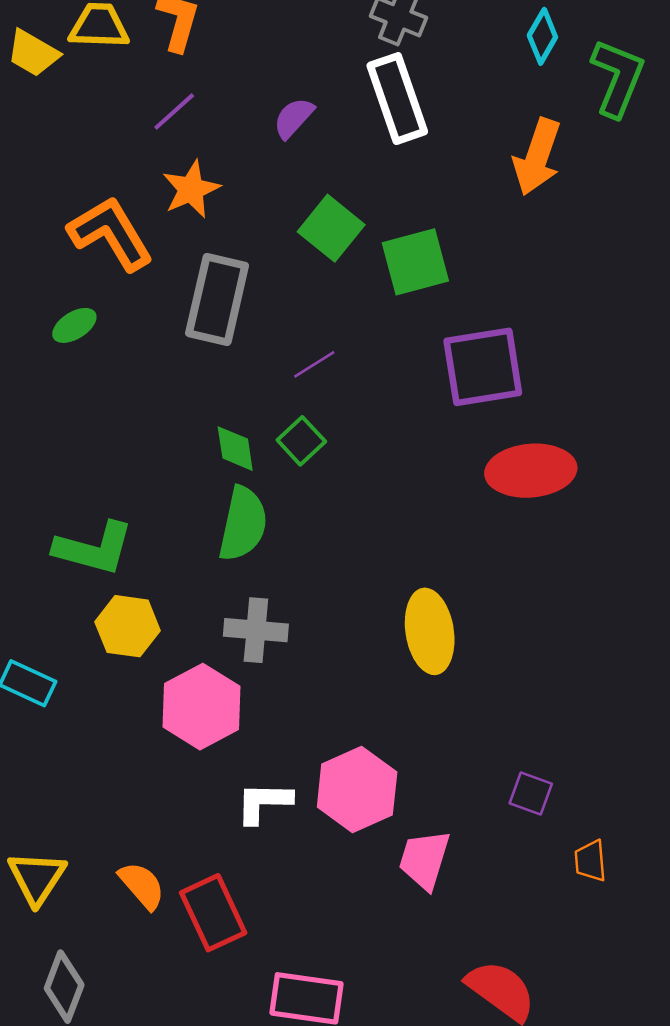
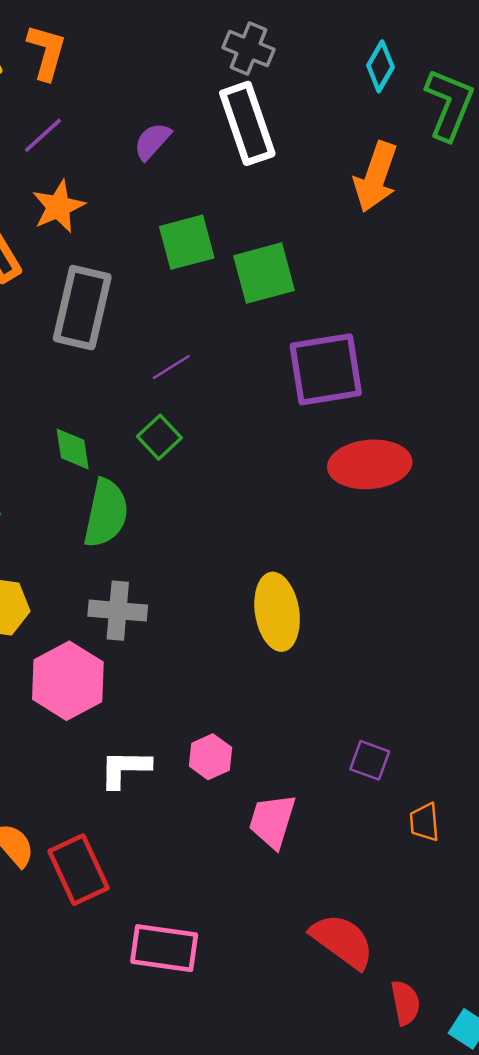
green square: (331, 228) -> (187, 242), turned 36
green diamond: (235, 449) -> (73, 449), moved
pink hexagon: (357, 790) -> (210, 757), size x0.6

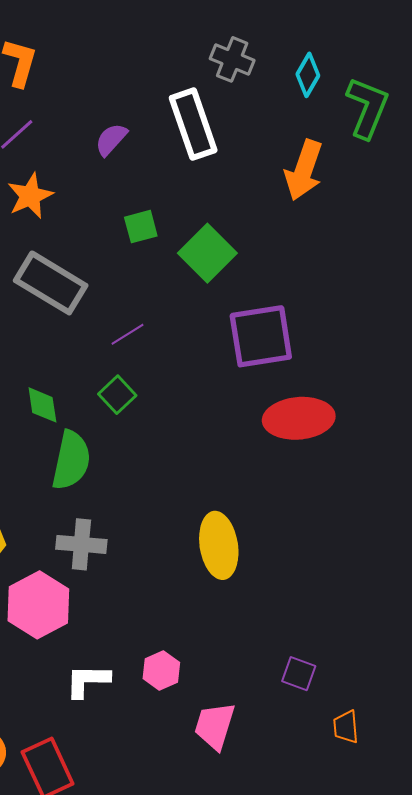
gray cross: (249, 49) -> (232, 59), moved
green square: (187, 242) -> (141, 227), size x0.7
green square: (264, 273) -> (207, 253), turned -30
gray rectangle: (82, 308) -> (51, 283), turned -72

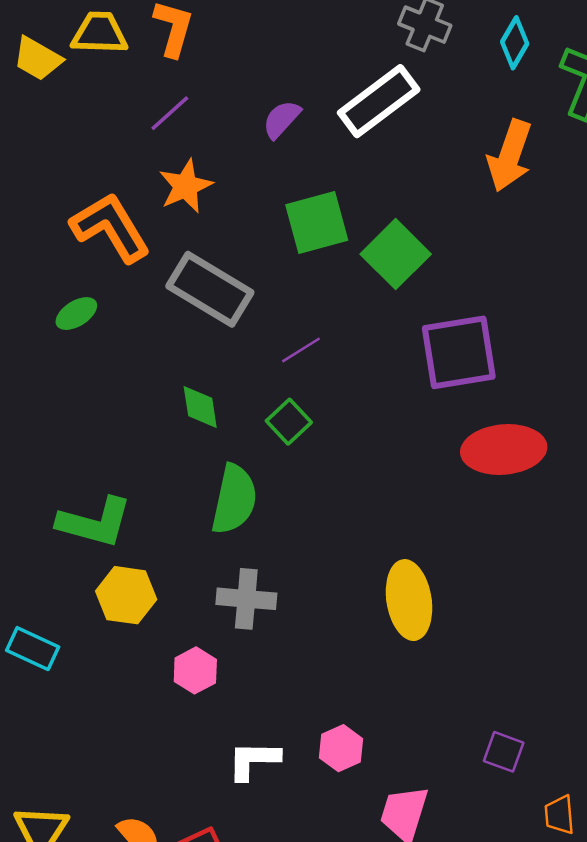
white rectangle: (193, 124) -> (379, 101), turned 72
green square: (141, 227) -> (317, 222), size x1.6
green diamond: (42, 405) -> (200, 407), moved
pink hexagon: (38, 605) -> (195, 670), size x0.6

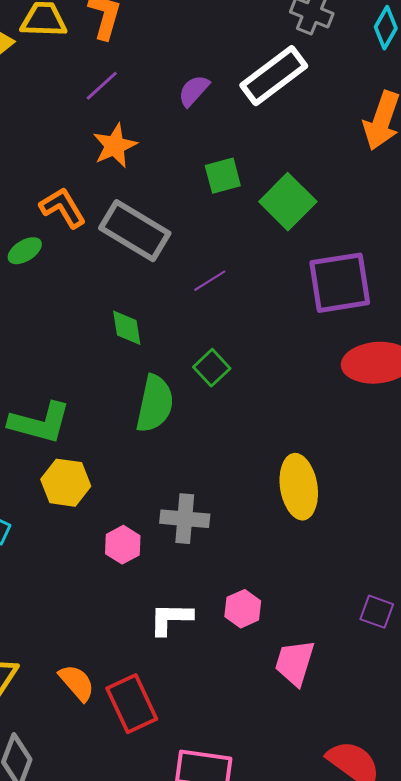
green square: (317, 222) -> (223, 176), size x0.7
orange L-shape: (110, 227) -> (63, 208), moved, size x0.7
green square: (289, 422) -> (212, 368), moved
gray cross: (246, 599) -> (185, 519), moved

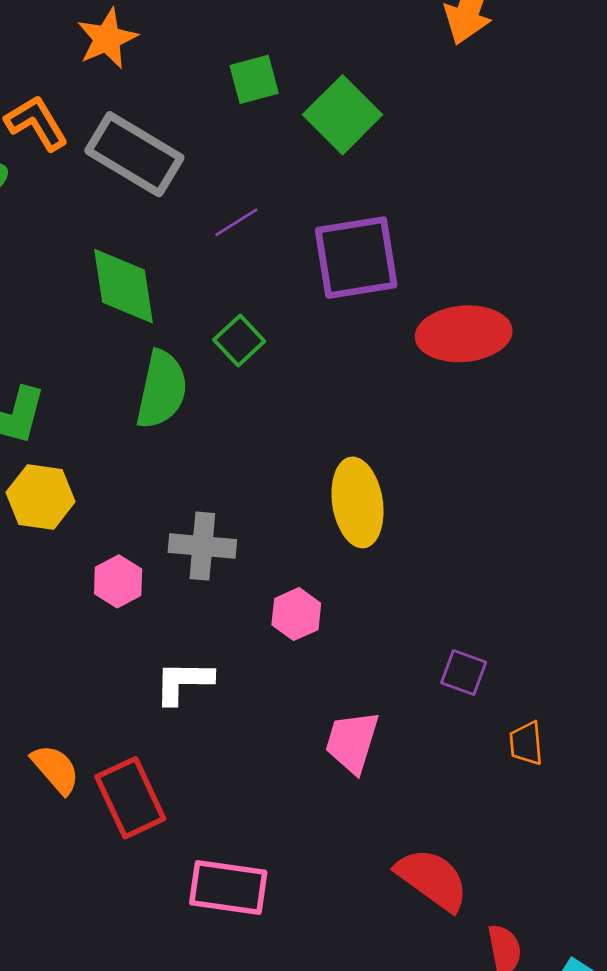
purple square: (340, 283) -> (356, 258), moved
green diamond: (127, 328) -> (123, 286), size x1.6
pink hexagon: (243, 609) -> (296, 614), moved

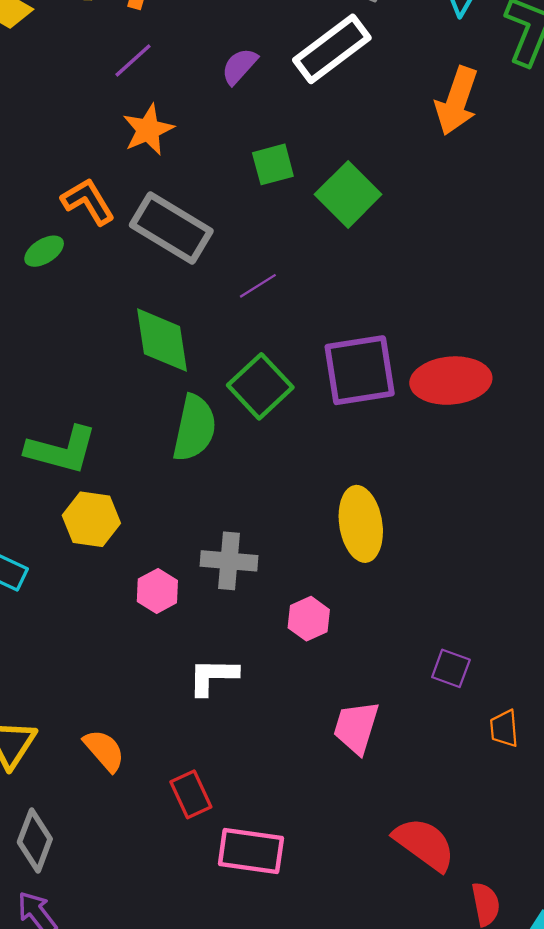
purple square: (356, 258) -> (360, 370), moved
green square: (239, 341) -> (260, 386), size x1.5
red rectangle: (130, 798) -> (191, 794), moved, size x0.7

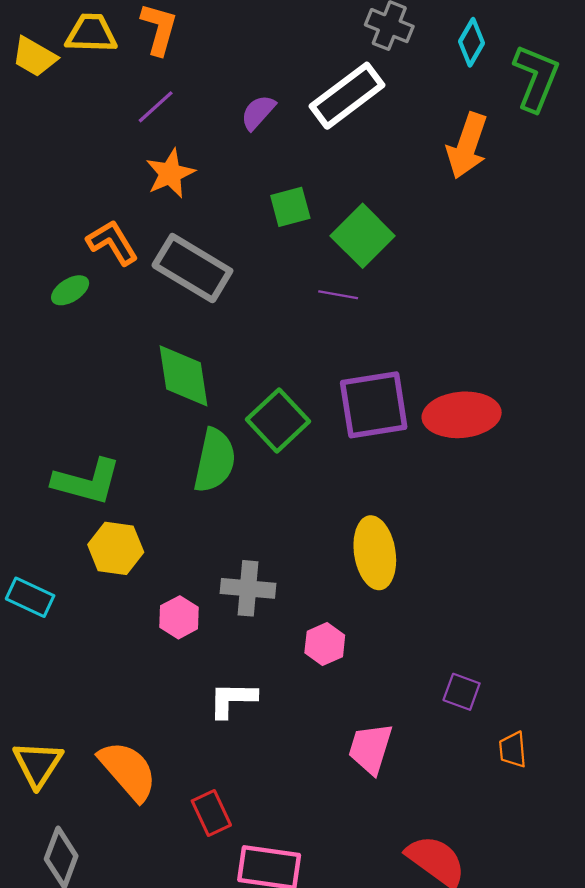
purple line: (258, 286) -> (338, 295), moved, turned 42
orange semicircle: (104, 750) -> (128, 771), size x1.5

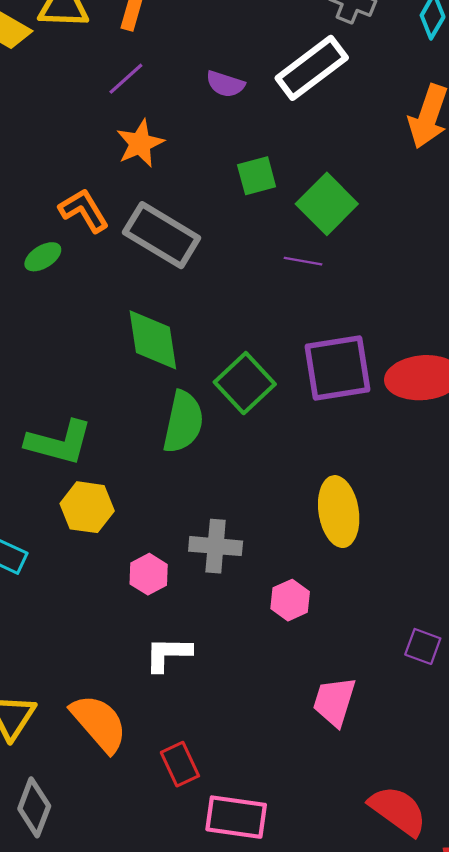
purple semicircle: (258, 112) -> (225, 84), turned -114
white L-shape: (232, 700) -> (168, 654), moved

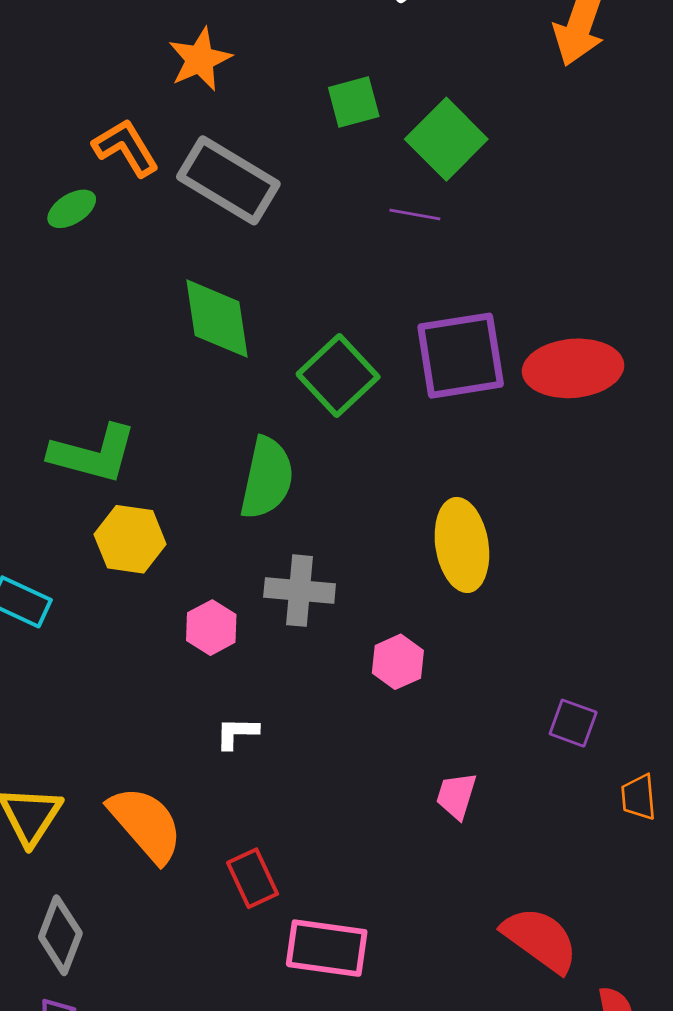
green semicircle: (183, 422) -> (267, 478), moved
white L-shape: (168, 654) -> (237, 733), size x0.7
pink trapezoid: (334, 702) -> (456, 796), size x0.7

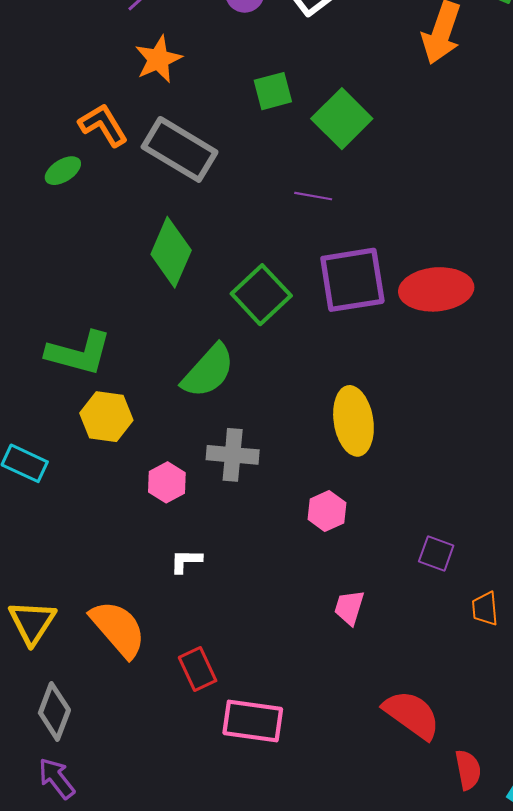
purple line: (415, 215) -> (313, 196), moved
green diamond: (217, 319) -> (171, 252), turned 32
green semicircle: (267, 478) -> (208, 371), turned 30
pink hexagon: (398, 662) -> (327, 511), moved

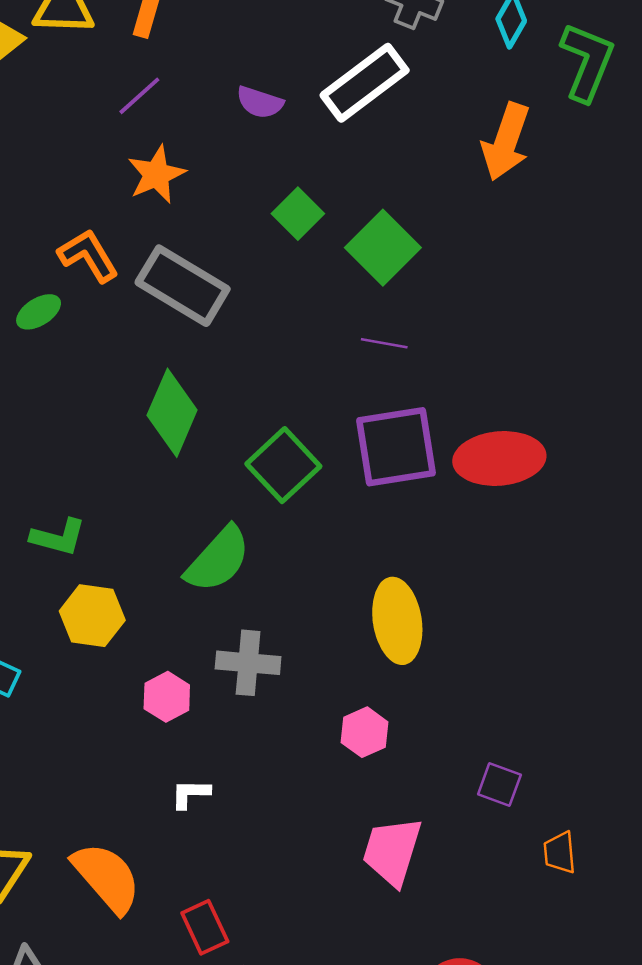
green square: (273, 91) -> (298, 214), turned -30
purple line: (313, 196) -> (384, 343), moved
green L-shape: (79, 353) -> (58, 537), size x0.7
pink trapezoid: (349, 608) -> (392, 851), size x1.6

